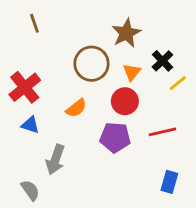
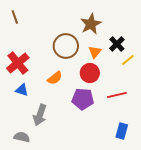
brown line: (34, 23) -> (15, 17), moved
gray semicircle: (30, 190) -> (22, 137), turned -42

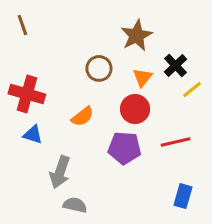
brown circle: (66, 46) -> (99, 68), size x0.7
red cross: (18, 63) -> (27, 94), turned -35
gray semicircle: (22, 137) -> (75, 205), moved

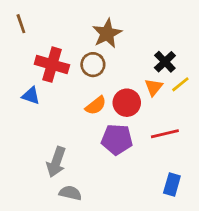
brown star: (137, 35) -> (107, 34), moved
orange triangle: (143, 77) -> (154, 87), moved
red cross: (27, 94) -> (52, 65), moved
orange semicircle: (82, 117) -> (96, 106), moved
blue triangle: (33, 135) -> (31, 96), moved

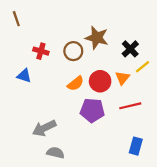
brown star: (107, 34) -> (97, 38), moved, turned -30
red cross: (52, 65) -> (41, 51), size x0.6
orange triangle: (154, 87) -> (122, 78), moved
gray arrow: (56, 162) -> (44, 128), turned 45

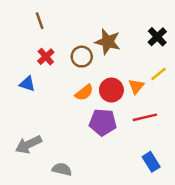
brown line: (16, 19) -> (40, 21), moved
black cross: (130, 49) -> (157, 37), moved
red cross: (41, 51) -> (46, 57), turned 32
gray arrow: (44, 128) -> (28, 145), moved
blue rectangle: (136, 146) -> (151, 162), turned -48

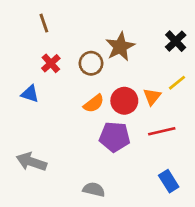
brown star: (108, 42) -> (120, 47), turned 30
gray arrow: (28, 145) -> (31, 162), turned 45
gray semicircle: (62, 169) -> (94, 189), moved

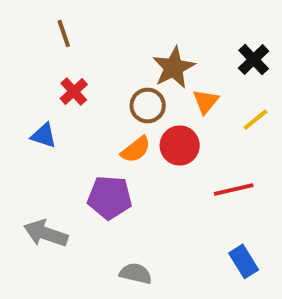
brown circle: (91, 63) -> (148, 106), moved
orange triangle: (152, 97) -> (206, 102), moved
purple pentagon: (115, 137) -> (110, 197), moved

